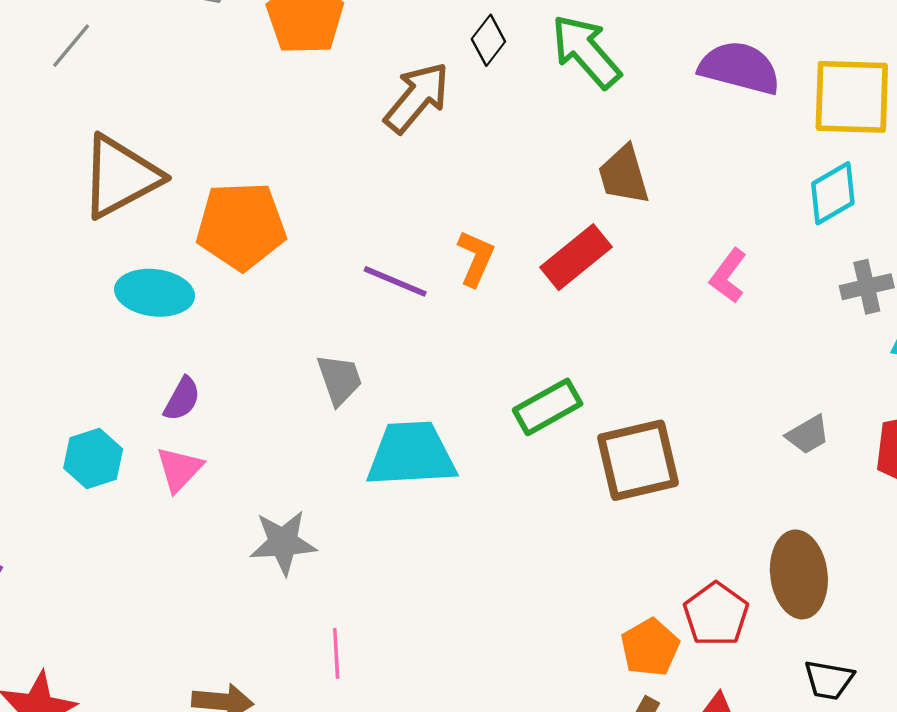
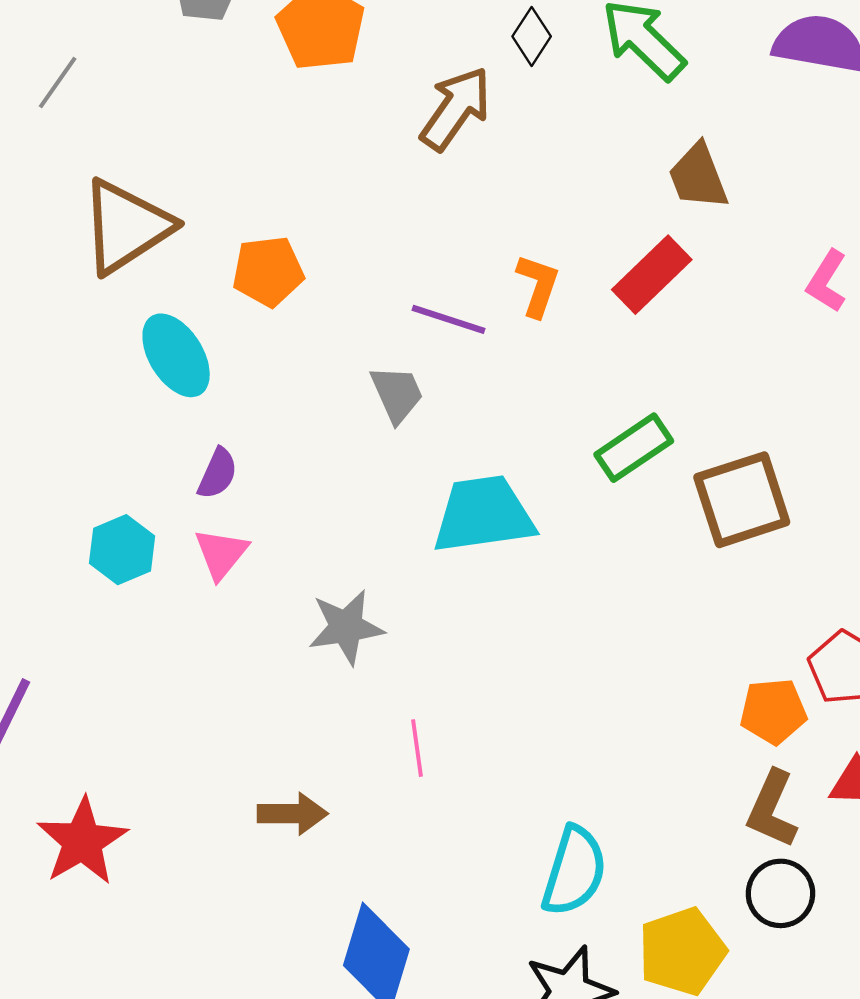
orange pentagon: (241, 226) -> (268, 271), size x0.7
cyan ellipse: (155, 293) -> (176, 355), turned 56
gray trapezoid: (340, 380) -> (397, 394), moved
orange pentagon: (650, 647) -> (773, 711), turned 30

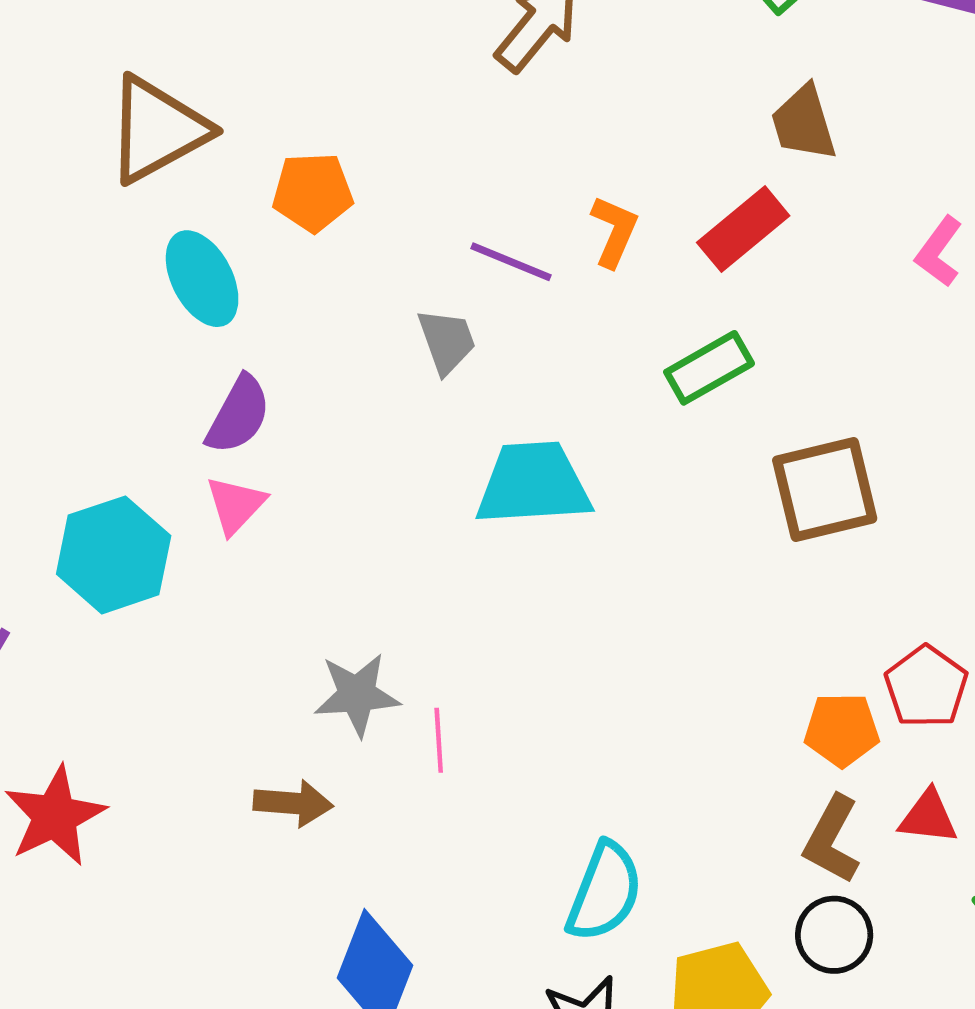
green rectangle: (634, 448) -> (709, 368), moved
purple semicircle: (218, 473) -> (238, 415), size x1.4
cyan hexagon: (122, 550) -> (114, 555), moved, size x1.5
gray star: (346, 627) -> (357, 695), moved

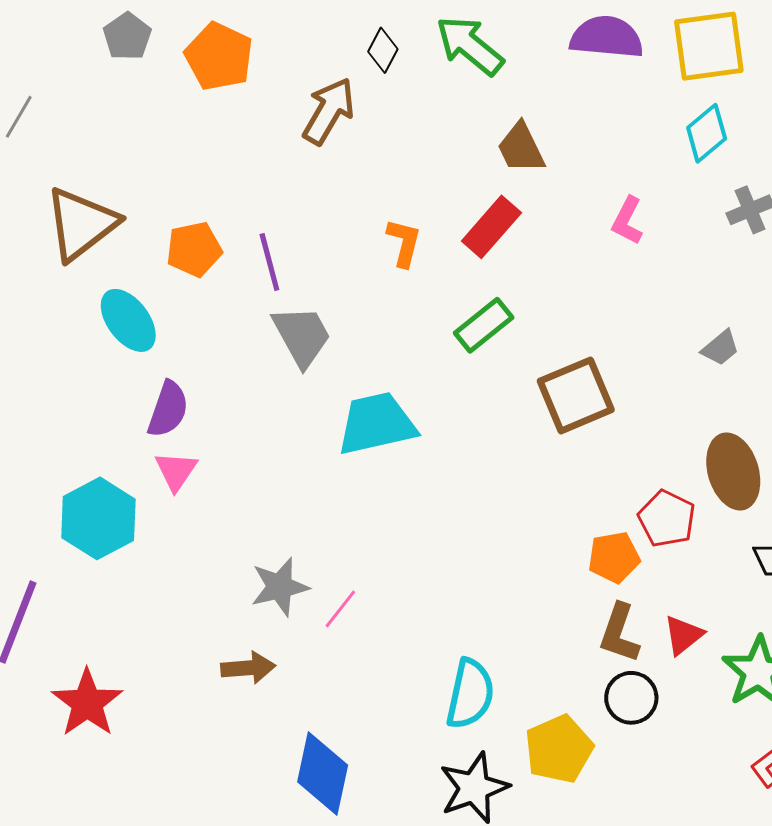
purple line: (511, 262) -> (269, 262), moved, turned 62
gray trapezoid: (447, 341) -> (302, 336), size x1.4
pink line: (439, 740) -> (340, 609), turned 51
red triangle: (928, 817) -> (683, 635), moved, turned -36

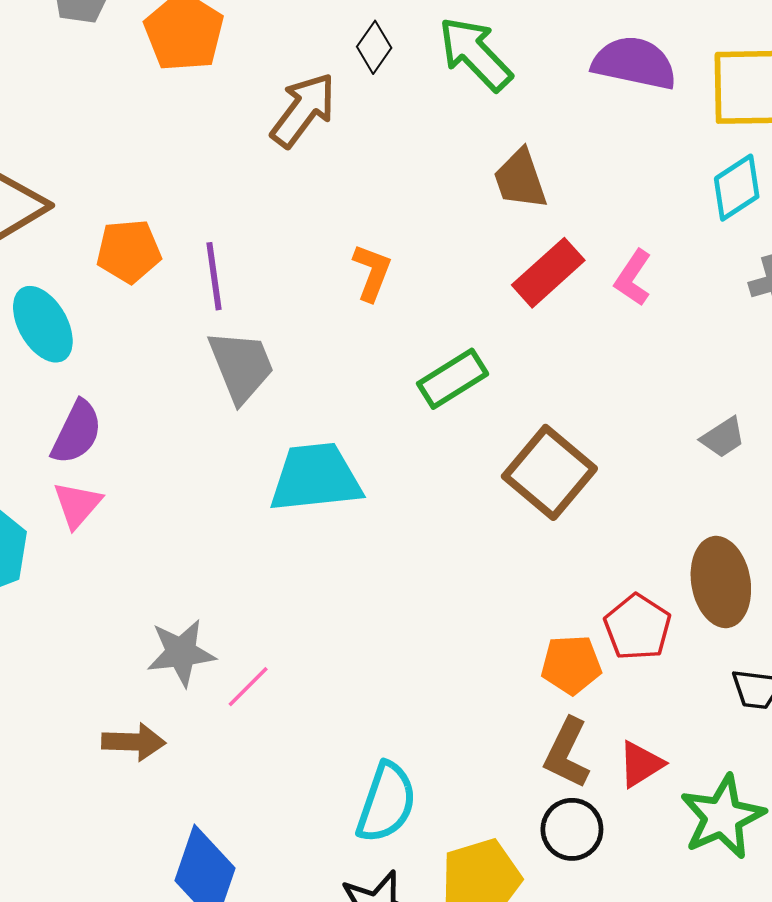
red rectangle: (491, 227) -> (548, 273), moved
brown square: (576, 395) -> (549, 472), turned -34

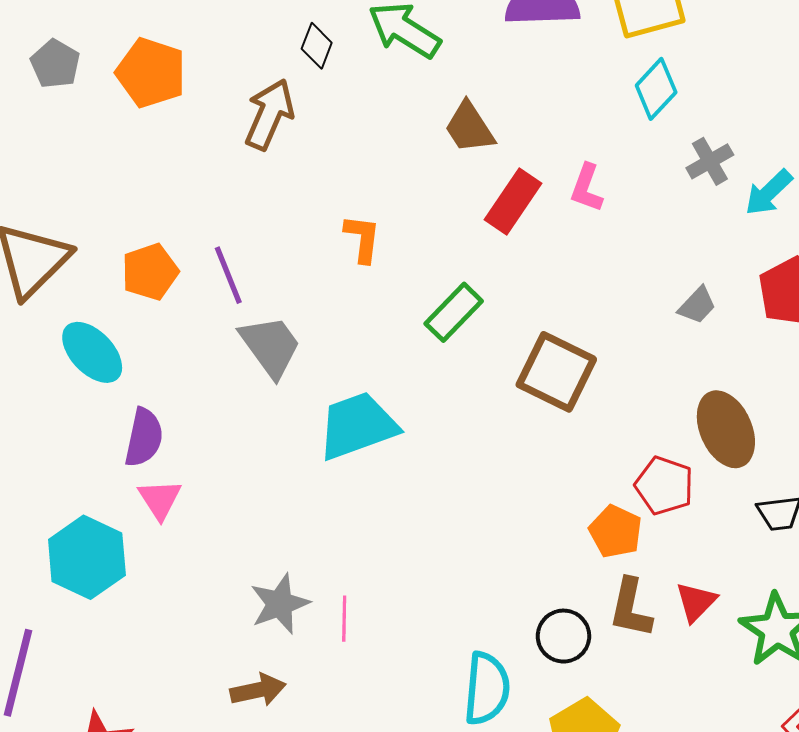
orange pentagon: (571, 665) -> (616, 532), turned -30
pink line: (248, 687) -> (344, 619), turned -30
black circle: (572, 829) -> (563, 636), moved

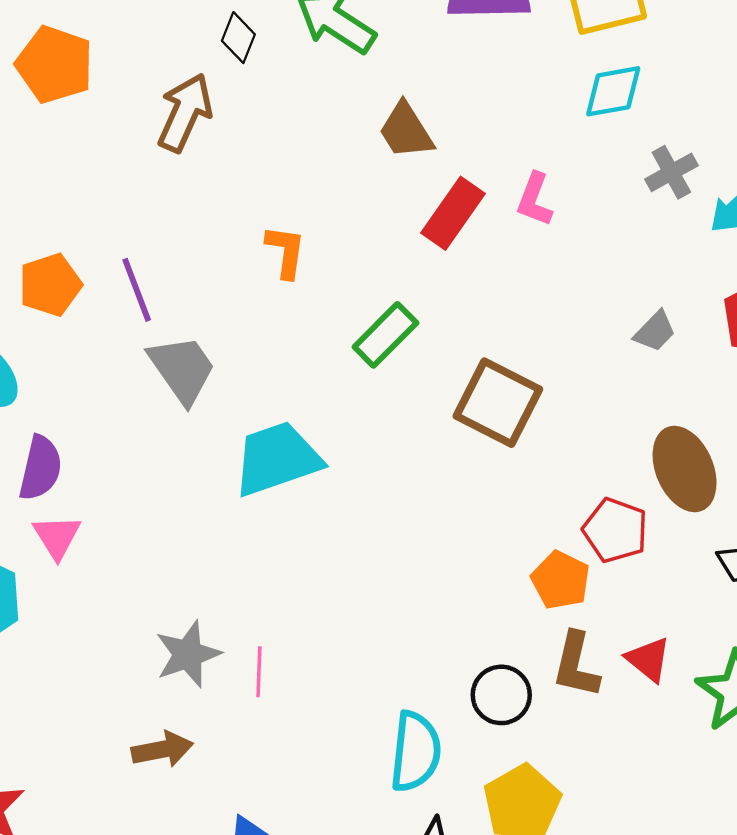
cyan diamond: (656, 89) -> (613, 91), turned 36
red triangle: (696, 602) -> (648, 659), turned -36

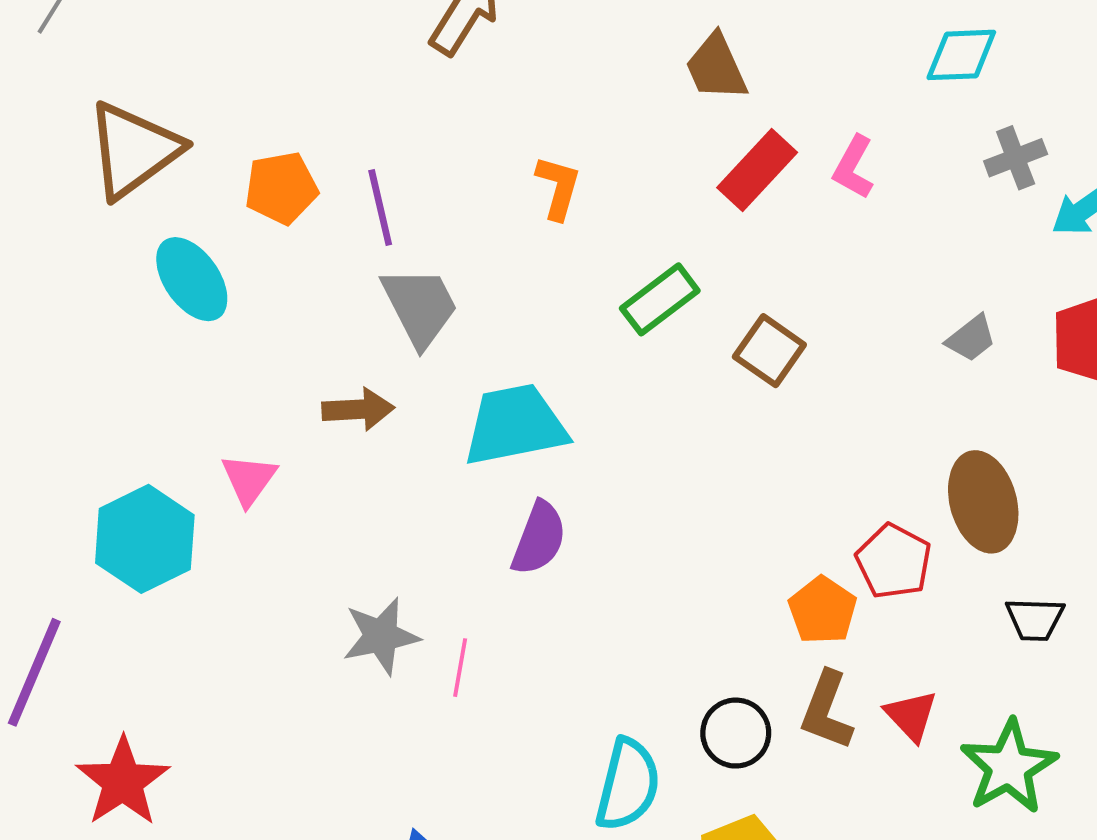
brown square: (498, 403) -> (769, 351), moved, size x0.7
purple semicircle: (40, 468) -> (539, 538), moved
brown arrow: (162, 749) -> (358, 409), moved

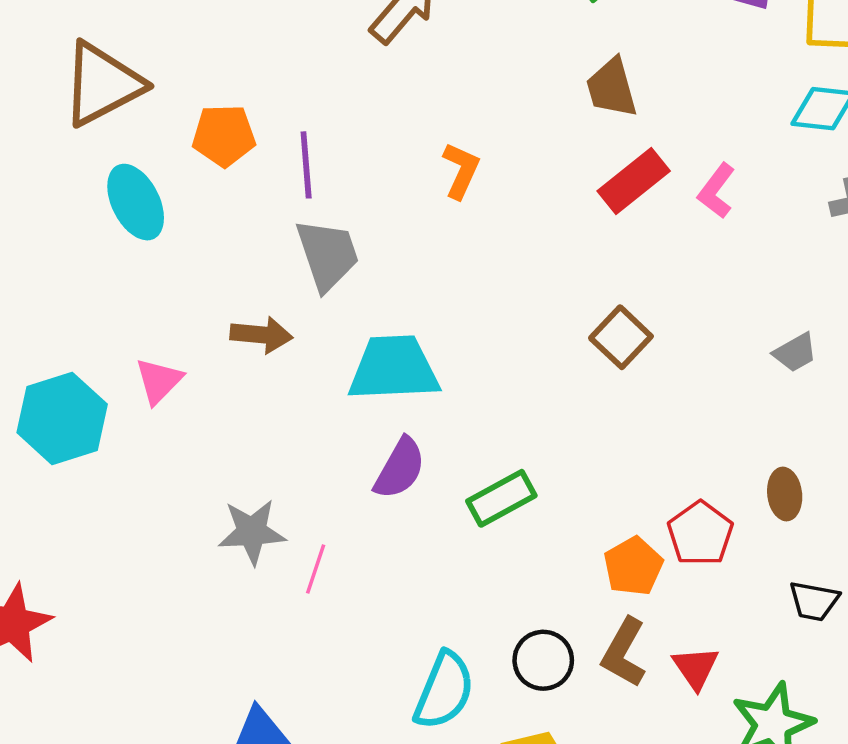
green rectangle: (660, 299) -> (501, 498), moved
brown ellipse: (983, 502) -> (785, 494), size x0.6

